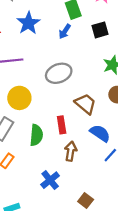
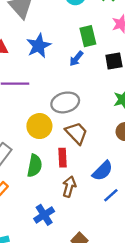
yellow circle: (19, 98) -> (39, 126), moved
brown trapezoid: (85, 104) -> (77, 133), moved
blue semicircle: (100, 133) -> (103, 171), turned 95

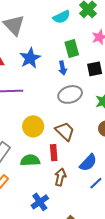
blue arrow: (76, 59) -> (63, 68), turned -48
gray ellipse: (65, 102) -> (70, 94), moved
green semicircle: (35, 166) -> (30, 160), turned -102

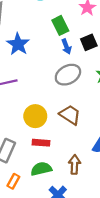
blue arrow: (63, 68) -> (66, 46), moved
red rectangle: (54, 153) -> (41, 143), moved, turned -70
green semicircle: (30, 160) -> (41, 169), moved

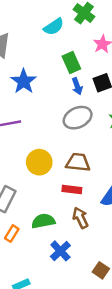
brown trapezoid: (70, 115) -> (78, 162), turned -30
red rectangle: (41, 143) -> (72, 189), moved
brown arrow: (74, 164) -> (80, 218), turned -30

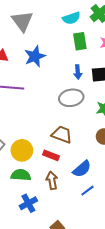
green rectangle: (71, 63) -> (80, 41), moved
yellow circle: (39, 162) -> (22, 150), moved

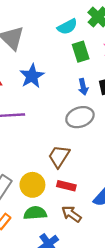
brown trapezoid: (62, 134) -> (59, 156), moved, turned -70
brown arrow: (52, 180) -> (71, 214), turned -36

